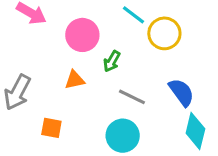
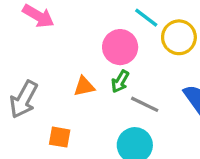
pink circle: (82, 35) -> (120, 47), moved
green arrow: (112, 61) -> (120, 81), moved

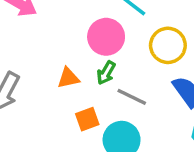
yellow circle: (179, 37) -> (168, 45), moved
orange square: (60, 137) -> (87, 119), moved, turned -30

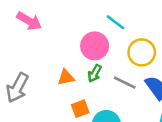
gray line: (132, 97) -> (125, 83), moved

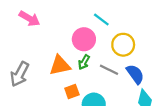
orange triangle: (66, 77) -> (60, 65), size x1.5

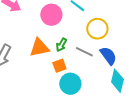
pink circle: (84, 39) -> (51, 15), moved
orange square: (72, 92) -> (59, 66), moved

